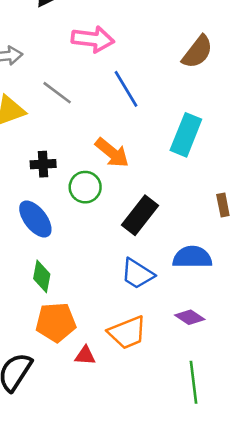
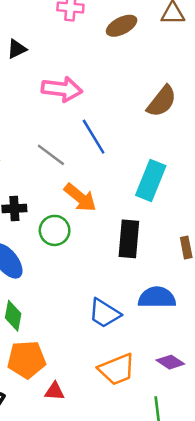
gray line: (57, 93) -> (51, 155), moved
black rectangle: (140, 215) -> (129, 239), moved, turned -33
purple diamond: (190, 317) -> (170, 362), moved
orange trapezoid: (127, 333) -> (117, 369), moved

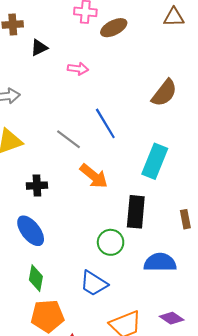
brown ellipse: (122, 26) -> (114, 28), moved
pink arrow: (62, 89) -> (78, 69), moved, size x0.6
green circle: (55, 230) -> (111, 242), moved
blue trapezoid: (105, 313) -> (94, 283), moved

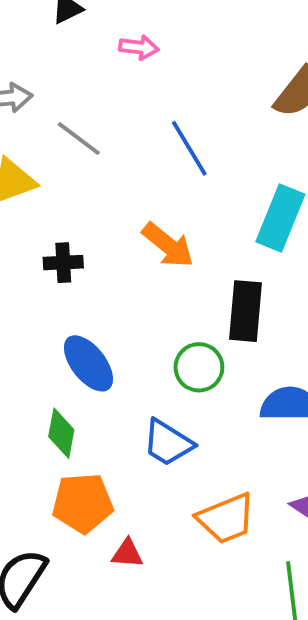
gray line: (68, 139) -> (79, 139), moved
blue ellipse: (31, 231) -> (88, 363), moved

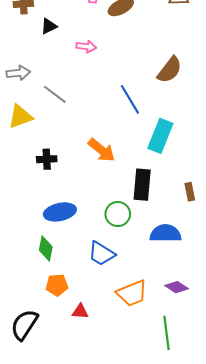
blue line: (189, 148) -> (130, 99), moved
blue ellipse: (88, 363) -> (60, 212), turned -64
orange pentagon: (83, 503) -> (57, 285), size x0.7

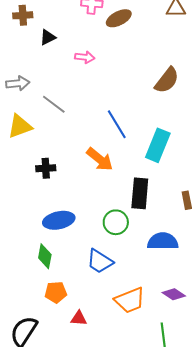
blue line: (130, 99) -> (117, 124), moved

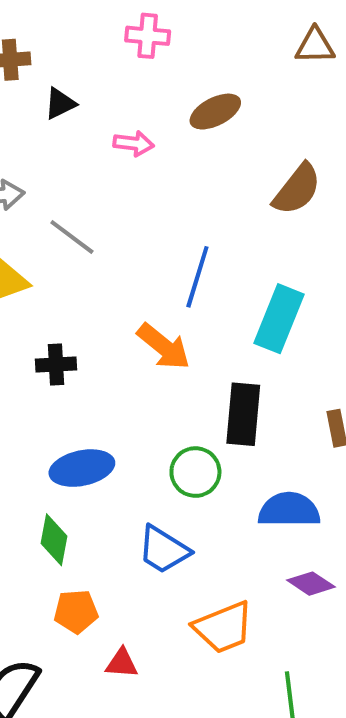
brown ellipse: (119, 18) -> (215, 112), moved
blue line: (117, 124) -> (197, 277), turned 48
purple diamond: (174, 294) -> (311, 584), moved

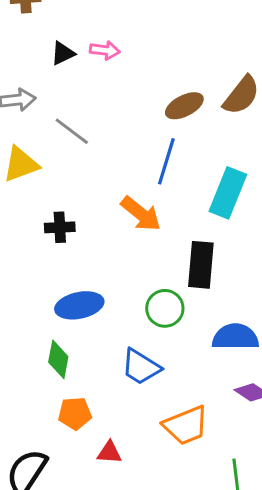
black triangle: (60, 104) -> (63, 53), moved
brown ellipse: (215, 112) -> (184, 106), moved
pink arrow: (134, 143) -> (105, 50), moved

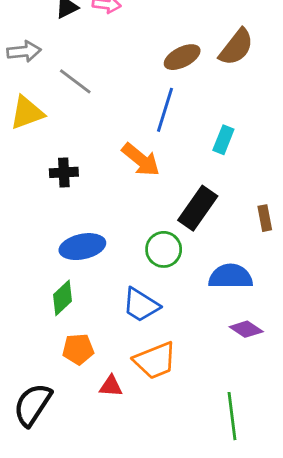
cyan rectangle: (228, 193) -> (223, 140), size x0.6
black rectangle: (201, 265) -> (198, 208), turned 30
green diamond: (58, 359) -> (62, 298), turned 36
orange trapezoid: (186, 425) -> (155, 361), moved

